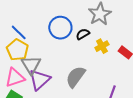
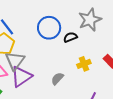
yellow cross: (102, 46) -> (84, 64), moved
gray semicircle: (76, 77) -> (57, 79), size x0.6

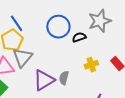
purple triangle: (21, 76) -> (44, 80), moved
gray semicircle: (57, 79) -> (64, 78), turned -32

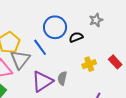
gray star: (100, 21) -> (96, 20), size x0.6
blue line: (17, 23) -> (40, 47), moved

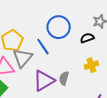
black semicircle: (76, 37) -> (87, 38), moved

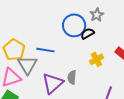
blue circle: (59, 27) -> (74, 25), moved
blue line: (43, 47) -> (45, 50), turned -36

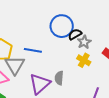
gray star: (97, 15) -> (84, 42), moved
yellow cross: (96, 59) -> (84, 60), turned -32

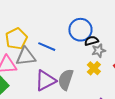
gray triangle: (15, 65) -> (26, 57), turned 40
gray semicircle: (59, 78) -> (66, 80), size x1.5

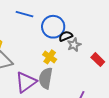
blue line: (47, 47) -> (25, 14), moved
yellow cross: (94, 68) -> (50, 57), moved

